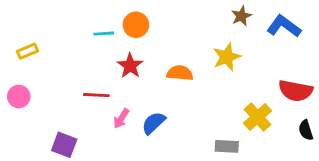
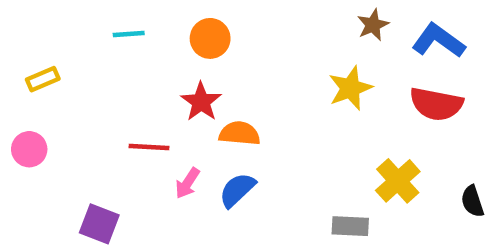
cyan line: (104, 34) -> (129, 34), moved
orange semicircle: (180, 73) -> (239, 133), moved
red semicircle: (296, 91) -> (436, 104), moved

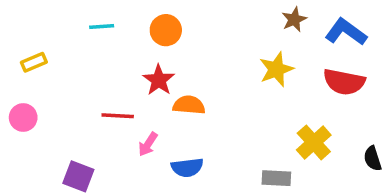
blue semicircle: (237, 190) -> (187, 167), moved, turned -144

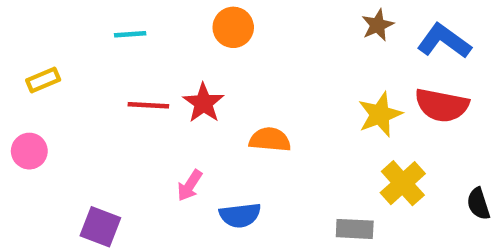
orange circle: (166, 30) -> (233, 27), moved
yellow star: (276, 69) -> (380, 114), moved
orange semicircle: (189, 105) -> (270, 140), moved
red line: (118, 116) -> (148, 105), moved

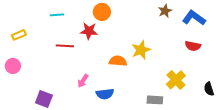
red star: (203, 103) -> (89, 31), moved, turned -30
red semicircle: (442, 105) -> (193, 46), size x0.7
yellow star: (380, 114) -> (141, 50), moved

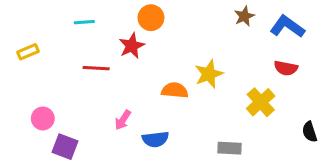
red star: (89, 31) -> (132, 46), turned -30
pink circle: (13, 66) -> (43, 118), moved
yellow cross: (176, 80) -> (261, 102), moved

